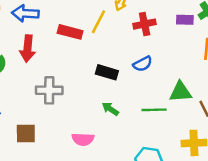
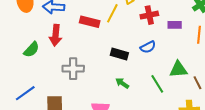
purple rectangle: (185, 20) -> (175, 25), moved
green line: (154, 110) -> (157, 84), turned 60

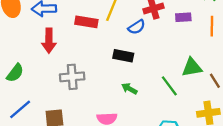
blue semicircle: (148, 47) -> (137, 27), moved
green semicircle: (31, 50) -> (15, 73), moved

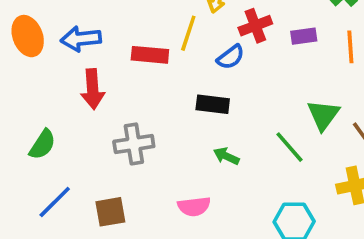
green triangle: (192, 67) -> (323, 115), turned -40

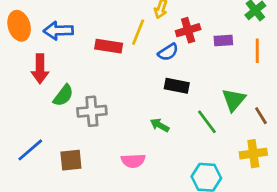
red arrow: (93, 89) -> (40, 69), moved
black rectangle: (213, 104) -> (177, 86), moved
green semicircle: (42, 144) -> (63, 95), moved

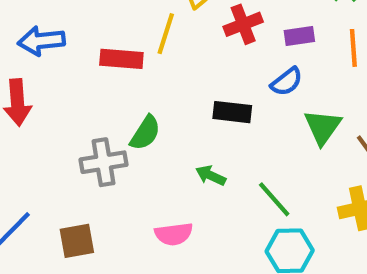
blue semicircle: (168, 52) -> (287, 82), moved
green semicircle: (63, 95) -> (145, 133), moved
green line: (207, 122) -> (274, 199), moved

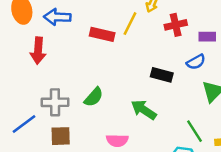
green semicircle: (145, 133) -> (94, 97), moved
gray cross: (103, 162) -> (55, 102), moved
green arrow: (211, 176) -> (144, 110), size x1.5
green line: (274, 199) -> (194, 131), moved

